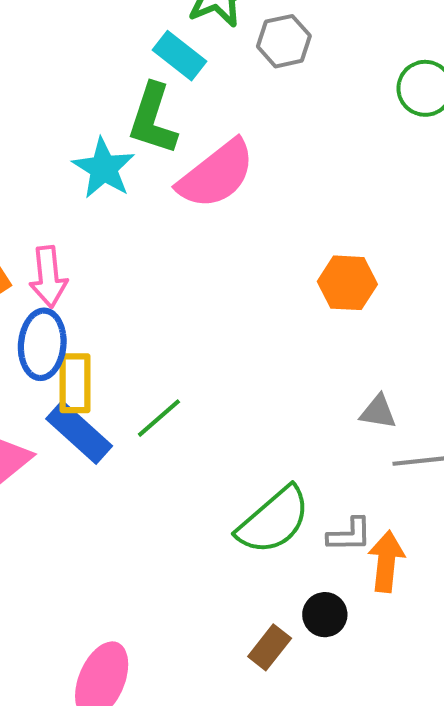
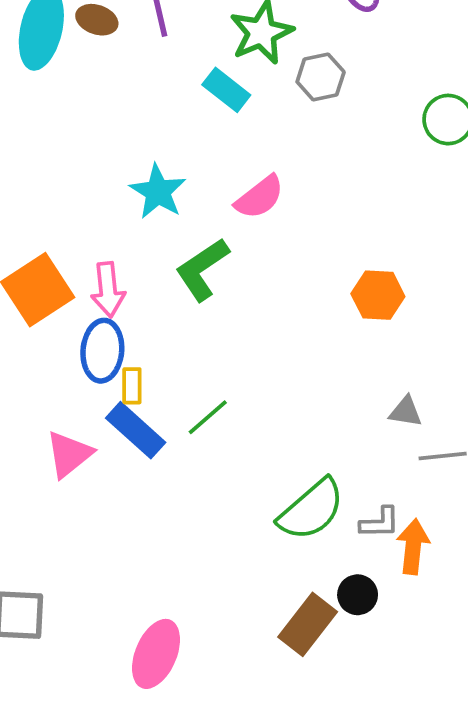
green L-shape: (153, 119) -> (202, 269), moved, turned 38
pink semicircle: (216, 174) -> (260, 197), size x0.7
yellow rectangle: (75, 383) -> (132, 386), size x0.7
brown rectangle: (270, 647) -> (308, 624), size x1.5

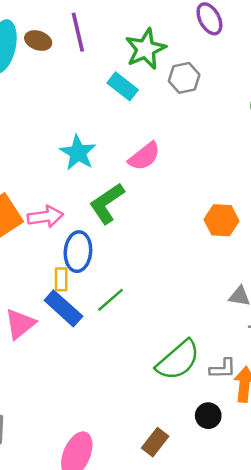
pink arrow: (108, 290) -> (45, 217), turned -92
blue ellipse: (102, 351) -> (78, 252), moved
brown rectangle: (308, 624) -> (155, 442), moved, size x0.7

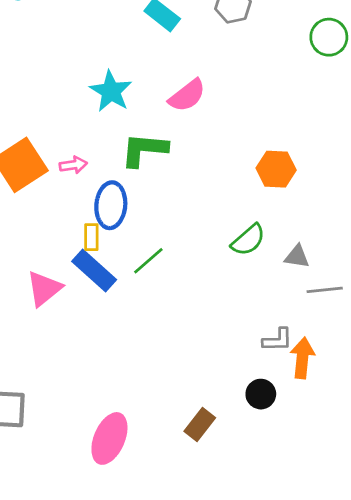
green L-shape: (107, 203) -> (144, 150), turned 39
pink arrow: (45, 217) -> (73, 165), size x0.7
green semicircle: (178, 360) -> (248, 240), moved, size x0.7

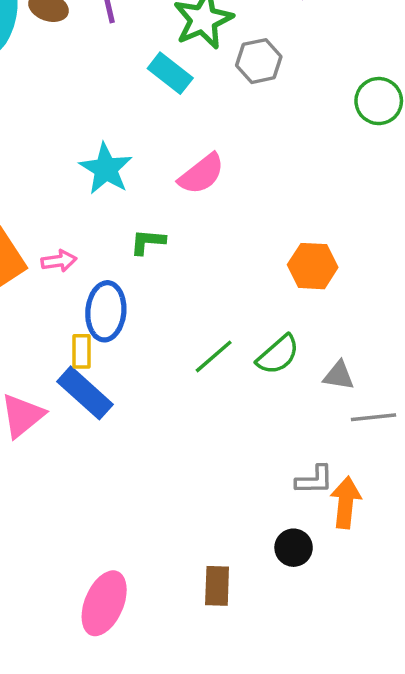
green L-shape: (144, 150) -> (148, 242), size x0.6
green line: (148, 261) -> (214, 356), moved
brown rectangle: (200, 425) -> (217, 586), turned -36

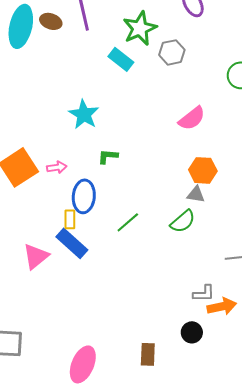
pink semicircle: (201, 174) -> (192, 118), moved
green line: (214, 356) -> (128, 222), moved
gray triangle: (339, 376) -> (196, 194), moved
orange arrow: (346, 502) -> (222, 306), turned 72

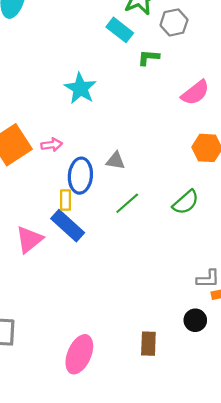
green L-shape: (108, 156) -> (148, 58), moved
gray triangle: (196, 194) -> (115, 161), moved

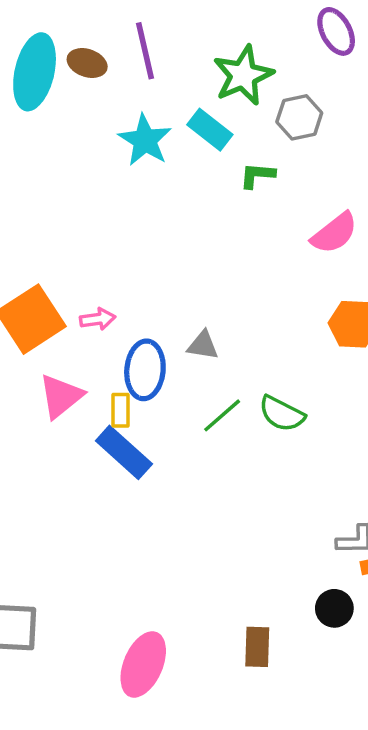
cyan star: (80, 88) -> (145, 140), moved
green semicircle: (186, 202) -> (282, 414), moved, turned 68
pink triangle: (29, 239) -> (61, 396), moved

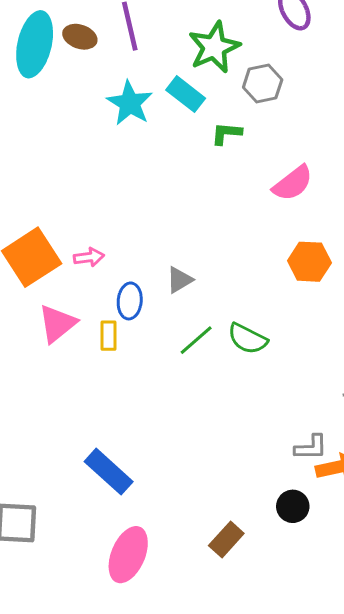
gray triangle: (203, 345) -> (180, 280), turned -40
blue ellipse: (145, 370) -> (130, 301), size x0.7
blue rectangle: (124, 452) -> (109, 472), moved
brown rectangle: (257, 647) -> (226, 540), turned 40

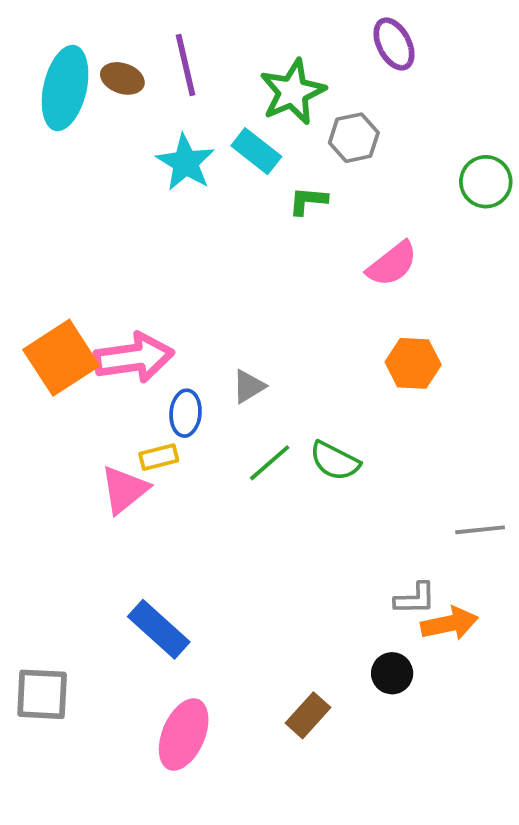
pink arrow: (89, 257) -> (134, 358), size x2.0
pink triangle: (57, 324) -> (124, 490), moved
yellow rectangle: (109, 336) -> (159, 457), turned 76

